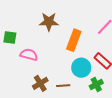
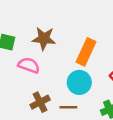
brown star: (49, 22) -> (44, 38), moved
cyan circle: (81, 68) -> (79, 82), moved

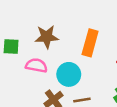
cyan circle: (79, 82) -> (69, 74), moved

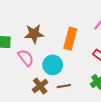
pink semicircle: (36, 65) -> (26, 58), turned 42

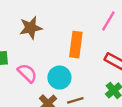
brown star: (34, 34) -> (31, 28), moved

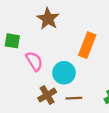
brown star: (31, 28) -> (48, 19), turned 30

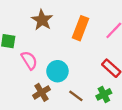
orange rectangle: (87, 45) -> (80, 28), moved
brown line: (74, 98) -> (76, 96), moved, turned 40

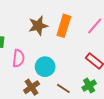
brown star: (42, 20) -> (38, 26), moved, turned 30
pink semicircle: (29, 60) -> (18, 58), turned 42

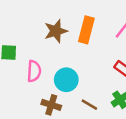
brown cross: (32, 87) -> (51, 105), turned -35

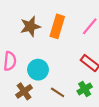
brown cross: (51, 105) -> (24, 91), turned 35

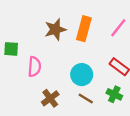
cyan circle: (38, 70) -> (82, 75), moved
green cross: (85, 89) -> (114, 94), turned -32

